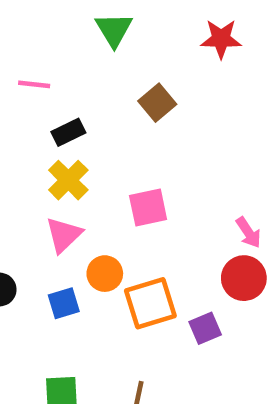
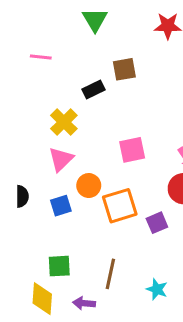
brown square: (157, 103) -> (124, 69), turned 30
black rectangle: (68, 132) -> (93, 89), moved
pink square: (148, 207) -> (132, 150), moved

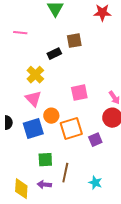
pink triangle: (61, 159) -> (33, 99), turned -30
blue square: (61, 206) -> (33, 129), size x1.5
green square: (59, 266) -> (45, 160), moved
purple arrow: (84, 303) -> (44, 185), moved

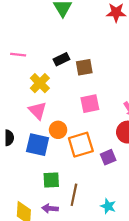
pink line: (20, 33) -> (18, 55), moved
brown square: (74, 41) -> (84, 67), moved
blue square: (33, 129) -> (38, 145), turned 30

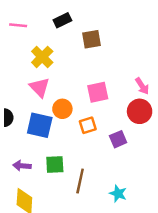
black rectangle: (61, 59) -> (62, 20), moved
pink square: (90, 104) -> (98, 92), moved
orange square: (81, 145) -> (88, 125), size x0.6
purple arrow: (50, 208) -> (22, 166), moved

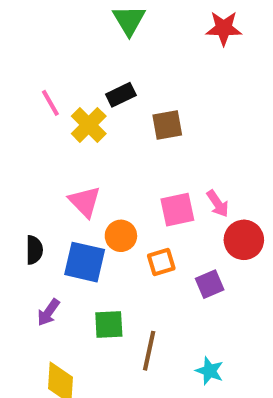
pink line: (18, 25) -> (50, 103), turned 54
yellow cross: (42, 57) -> (89, 125), moved
pink arrow: (142, 86) -> (218, 204), moved
purple arrow: (22, 166) -> (48, 312), moved, turned -60

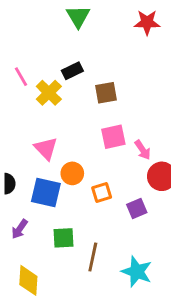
pink square: (177, 210) -> (113, 137), moved
cyan star: (210, 371) -> (137, 272), size x1.5

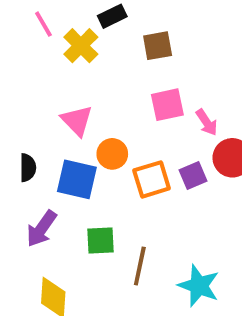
orange square: (102, 192) -> (152, 179), size x1.4
purple square: (137, 209) -> (193, 176), moved
purple arrow: (20, 229) -> (41, 229), size x1.4

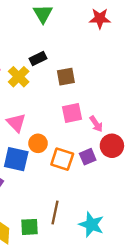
orange square: (152, 179) -> (62, 159), turned 35
green square: (100, 240) -> (30, 227), moved

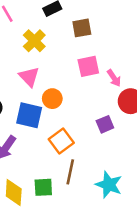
yellow cross: (19, 77) -> (34, 41), moved
purple square: (88, 157) -> (105, 124), moved
orange square: (62, 159) -> (61, 141), moved, turned 35

